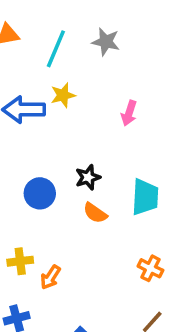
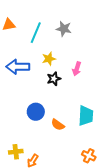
yellow star: (63, 95) -> (49, 59), moved
black star: (88, 177) -> (54, 79), moved
blue circle: (40, 193) -> (36, 112), moved

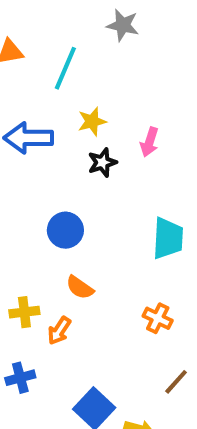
gray star: (64, 29) -> (123, 25), moved
orange semicircle: (58, 125) -> (80, 288), moved
orange cross: (89, 156) -> (158, 318), moved

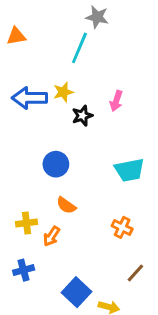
cyan line: (65, 68) -> (79, 48), moved
yellow star: (92, 121) -> (63, 92), moved
cyan trapezoid: (168, 238) -> (129, 170), turned 76

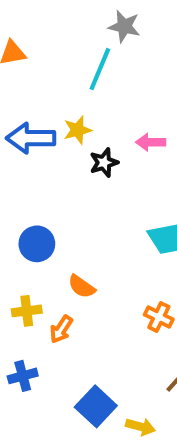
pink arrow: (116, 101) -> (151, 142), turned 72
blue circle: (56, 164) -> (37, 244), moved

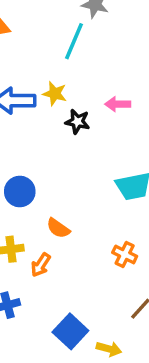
yellow star: (78, 130) -> (55, 94), turned 30
black star: (104, 163) -> (77, 122), turned 30

